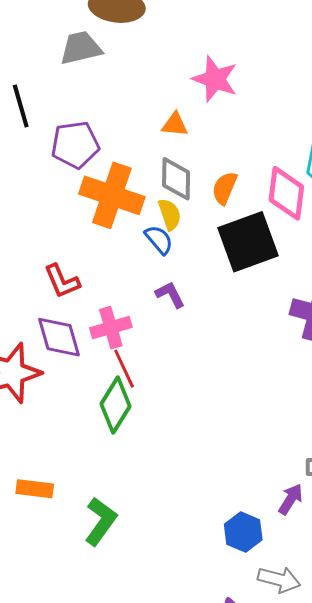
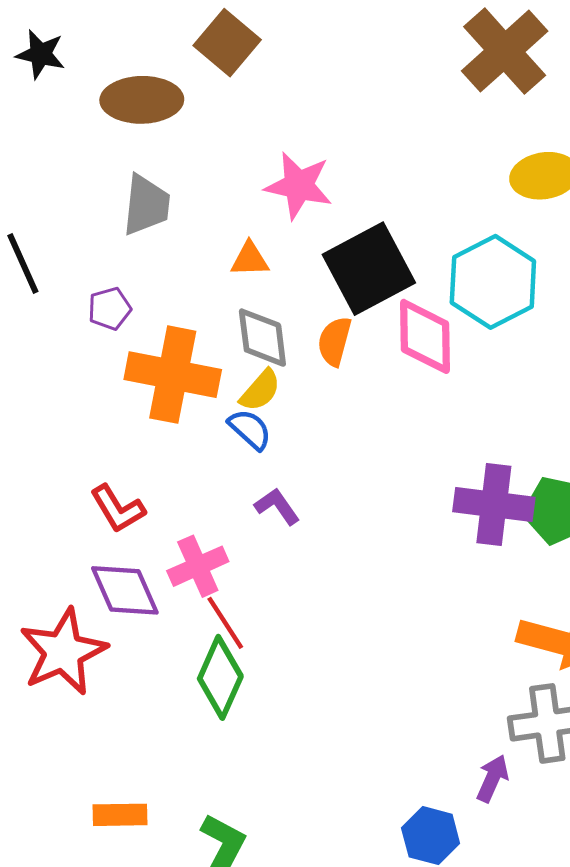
gray trapezoid: (81, 48) -> (146, 205), moved, turned 117
purple pentagon: (75, 145) -> (110, 309), size x0.6
yellow semicircle: (170, 214) -> (260, 390), turned 68
black square: (248, 242) -> (369, 269), moved

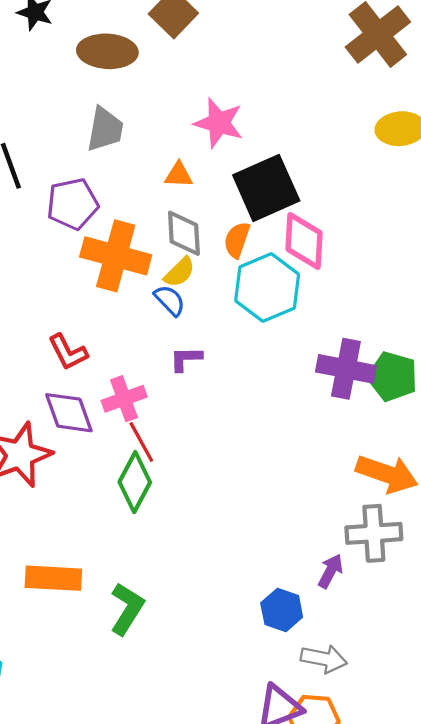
cyan hexagon: (493, 282) -> (267, 288), moved
purple pentagon: (110, 309) -> (72, 204), size x1.6
purple L-shape: (277, 506) -> (186, 359), turned -60
orange rectangle: (120, 815) -> (53, 578), size x1.4

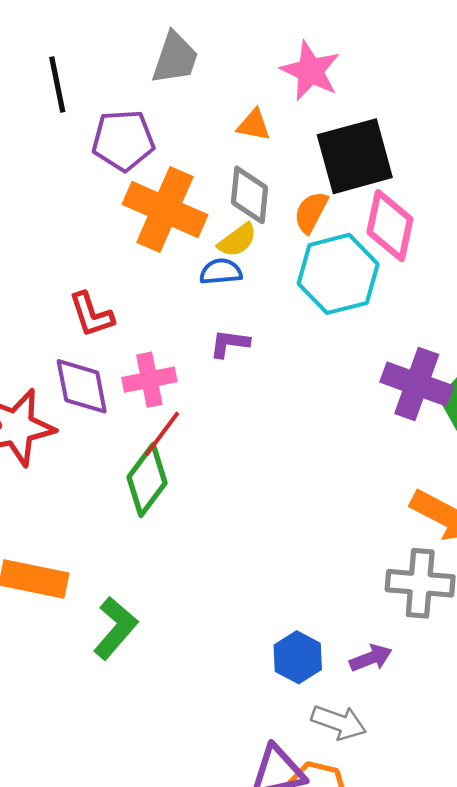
blue semicircle: (170, 300) -> (221, 272), turned -60
red line: (141, 442) -> (162, 434), turned 57
purple arrow: (330, 571) -> (371, 658), moved, turned 32

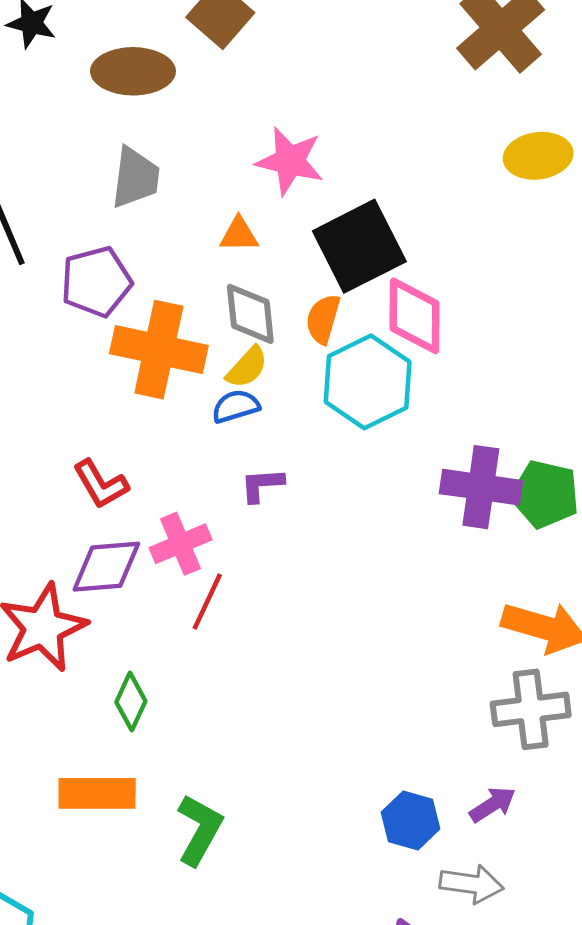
purple diamond: (82, 386) -> (106, 567), turned -72
green diamond: (147, 480) -> (131, 702), moved, size x0.7

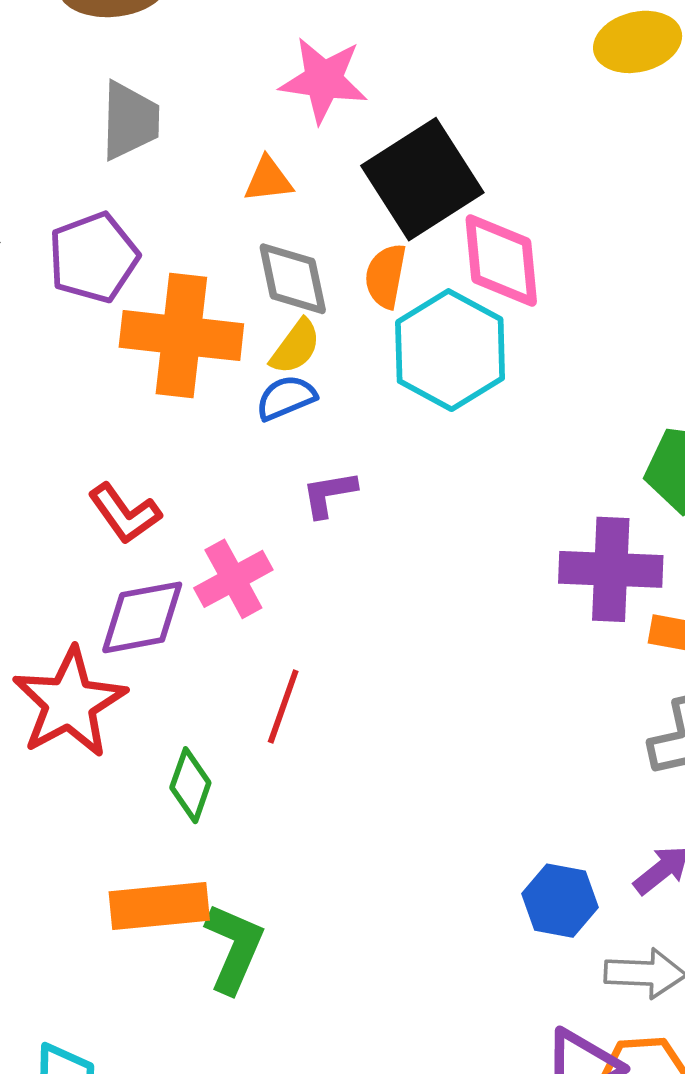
purple cross: (481, 487) -> (611, 569), moved
red line: (207, 602) -> (283, 706), moved
green L-shape: (199, 830) -> (234, 948), moved

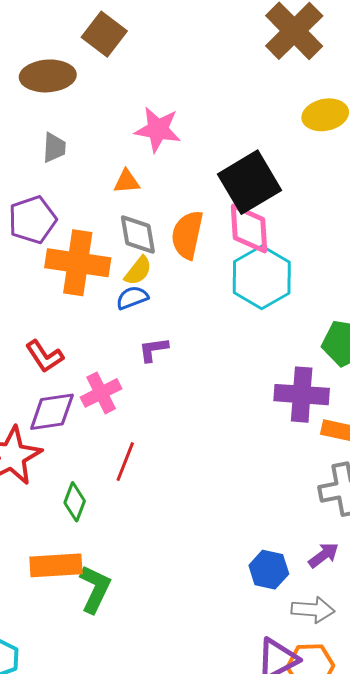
gray trapezoid: (130, 121) -> (54, 148), size x0.7
black square: (422, 179) -> (250, 182), moved
orange semicircle: (386, 276) -> (187, 235), size x1.4
cyan hexagon: (450, 350) -> (262, 277), moved

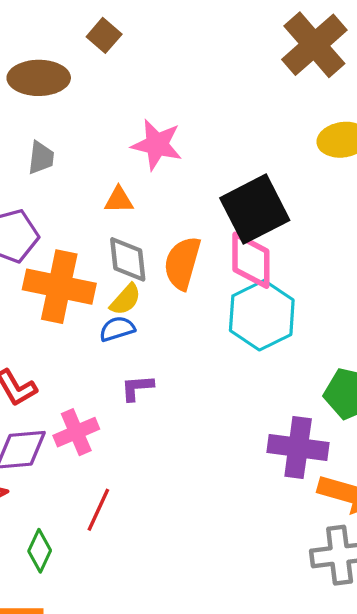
brown square: (104, 34) -> (104, 35), size x0.7

